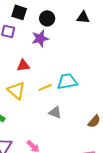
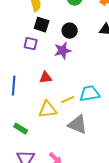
yellow triangle: (16, 90) -> (48, 110), moved, turned -48
gray triangle: (55, 112) -> (78, 125), size x1.5

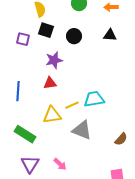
purple square: (31, 44) -> (23, 39), moved
purple star: (63, 51) -> (54, 60), moved
green rectangle: (21, 129) -> (25, 134), size x1.5

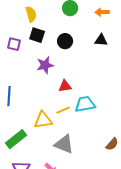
red triangle: (50, 83) -> (65, 86), moved
gray triangle: (82, 130) -> (64, 144), moved
green rectangle: (25, 134) -> (16, 139), turned -70

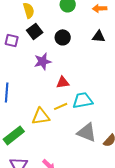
black square: (37, 35) -> (35, 31), turned 35
gray triangle: (64, 144) -> (87, 132), moved

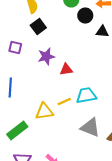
black circle: (63, 37) -> (85, 16), moved
purple square: (12, 40) -> (15, 48), moved
red triangle: (63, 82) -> (66, 70), moved

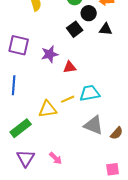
black square: (38, 26) -> (75, 29), moved
purple square: (15, 48) -> (19, 45), size x1.5

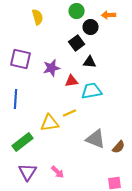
black triangle: (106, 29) -> (90, 62), moved
cyan trapezoid: (90, 93) -> (92, 91), moved

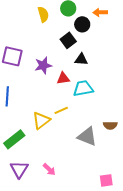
yellow semicircle: (38, 17) -> (43, 14), moved
yellow triangle: (50, 123) -> (41, 120), turned -30
brown semicircle: (119, 147) -> (110, 125), moved, turned 48

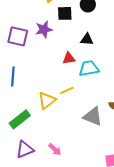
black square: (68, 40) -> (65, 13), moved, turned 35
purple star: (43, 65) -> (44, 29), moved
purple triangle: (19, 169) -> (25, 149), turned 36

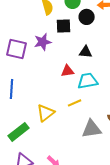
yellow line: (67, 90) -> (75, 103), moved
gray triangle: (93, 116) -> (92, 129), turned -30

